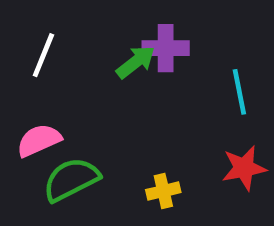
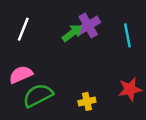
purple cross: (166, 48) -> (88, 25), turned -30
cyan line: (239, 92) -> (127, 35), moved

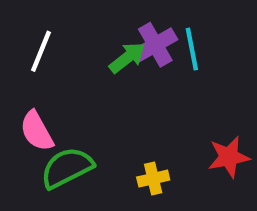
cyan line: (127, 35) -> (192, 49), moved
pink semicircle: (21, 75) -> (37, 131), turned -95

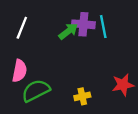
purple cross: (155, 45) -> (83, 24), turned 35
pink semicircle: (37, 131) -> (19, 71), turned -140

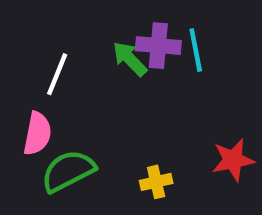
white line: (22, 28) -> (57, 74), moved
green arrow: (68, 31) -> (130, 59), turned -96

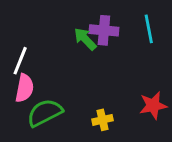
cyan line: (196, 50) -> (149, 29), moved
white line: (57, 74) -> (20, 61), moved

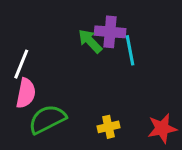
cyan line: (149, 29) -> (130, 50), moved
red star: (153, 105) -> (162, 128), moved

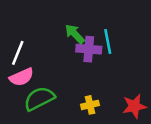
purple cross: (110, 32) -> (89, 49), moved
pink semicircle: (26, 93) -> (22, 77), turned 55

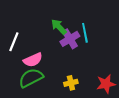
purple cross: (89, 49) -> (70, 39), turned -36
pink semicircle: (22, 77) -> (33, 60), moved

